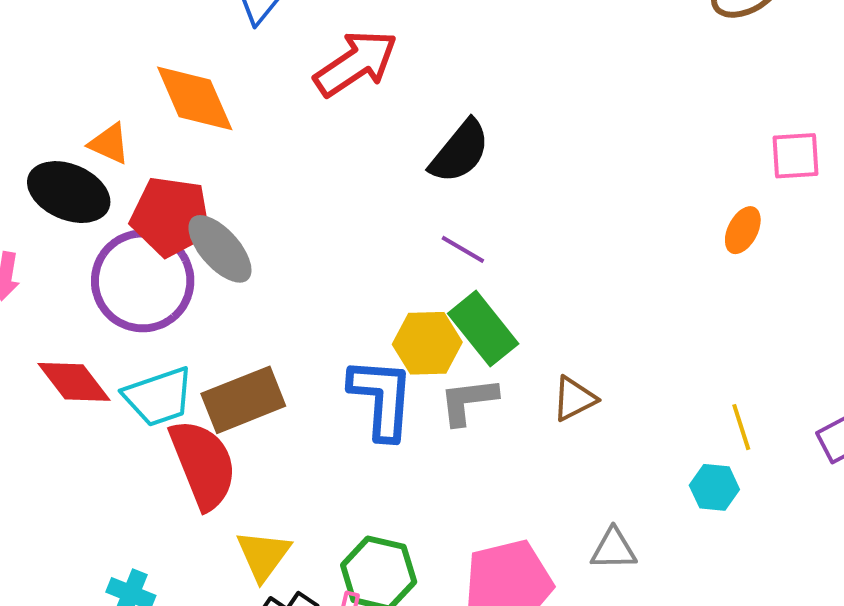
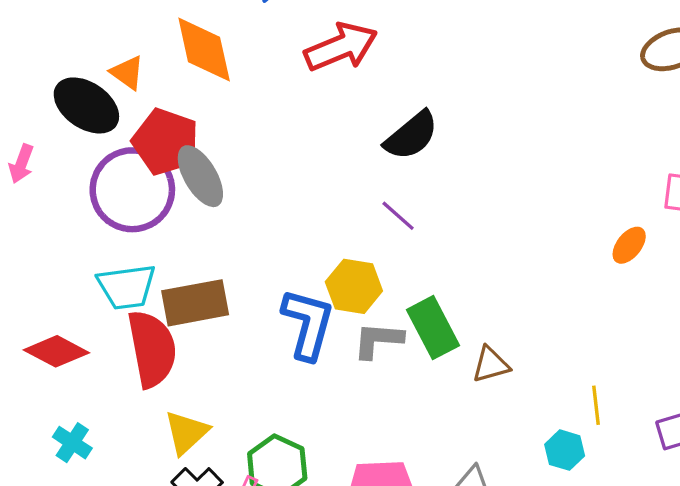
green rectangle: (483, 329) -> (433, 328), moved
red diamond: (74, 382) -> (56, 351), moved, turned -36
brown triangle: (574, 399) -> (491, 365), moved

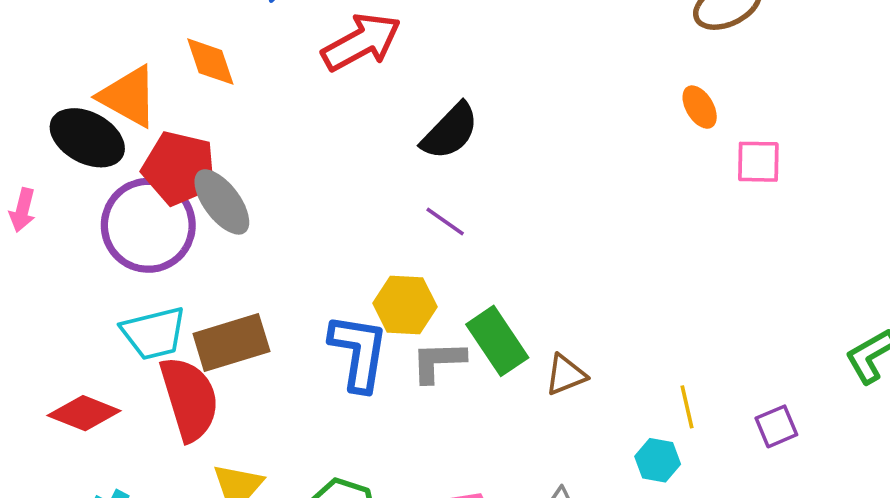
orange diamond: (204, 49) -> (210, 62), size x0.7
orange triangle: (127, 73) -> (128, 96), size x1.6
orange ellipse: (629, 245) -> (700, 107), moved, turned -63

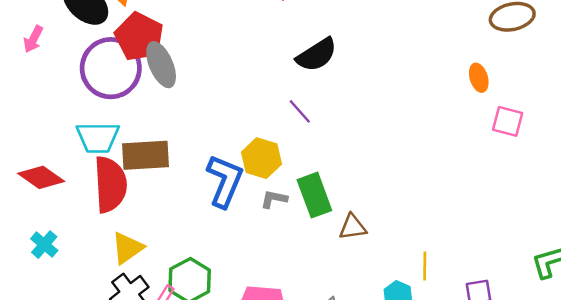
gray L-shape: (438, 361) -> (274, 199), size x0.7

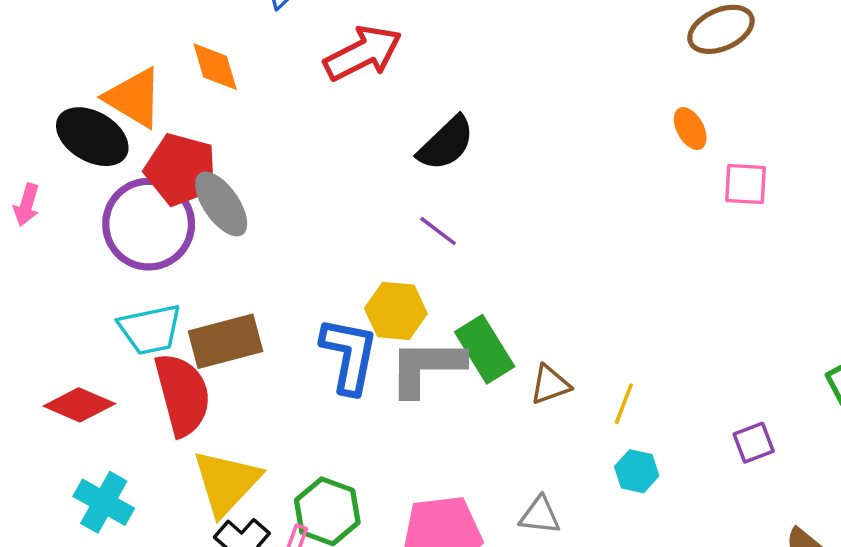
gray L-shape: (274, 199) -> (426, 367), size x2.0
cyan cross: (44, 245) -> (104, 502), size x1.4
yellow triangle: (127, 248) -> (226, 482), size x1.4
yellow line: (425, 266) -> (624, 404), moved, turned 32

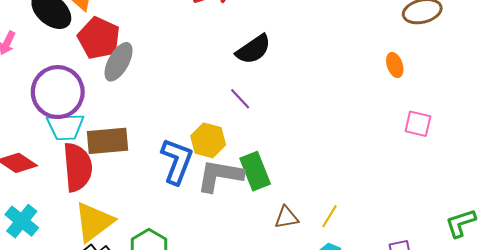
pink square: (745, 184) -> (418, 124), moved
gray ellipse: (221, 204) -> (119, 62), turned 54
purple circle: (149, 224) -> (58, 92), moved
brown triangle: (550, 385) -> (286, 217), moved

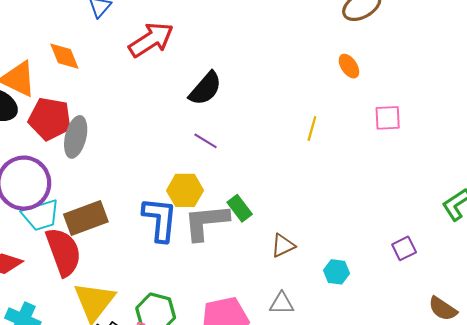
green rectangle: (255, 171) -> (240, 208), size x0.7
yellow line: (329, 216) -> (312, 128), moved

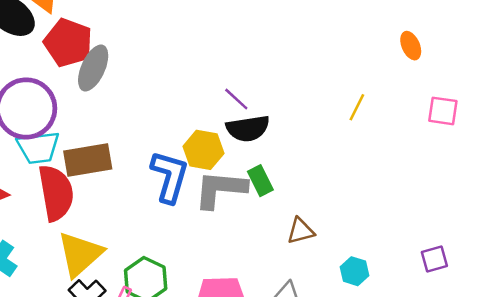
black semicircle: (205, 88) -> (248, 128), moved, turned 30

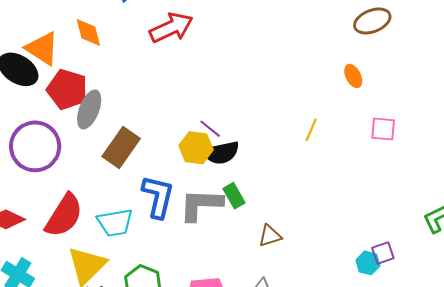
cyan trapezoid: (38, 148) -> (115, 223), moved
yellow hexagon: (203, 150) -> (196, 148), moved
brown rectangle: (88, 160) -> (121, 148), moved, turned -42
red semicircle: (56, 193) -> (64, 215), turned 45
cyan hexagon: (355, 271) -> (368, 263), moved

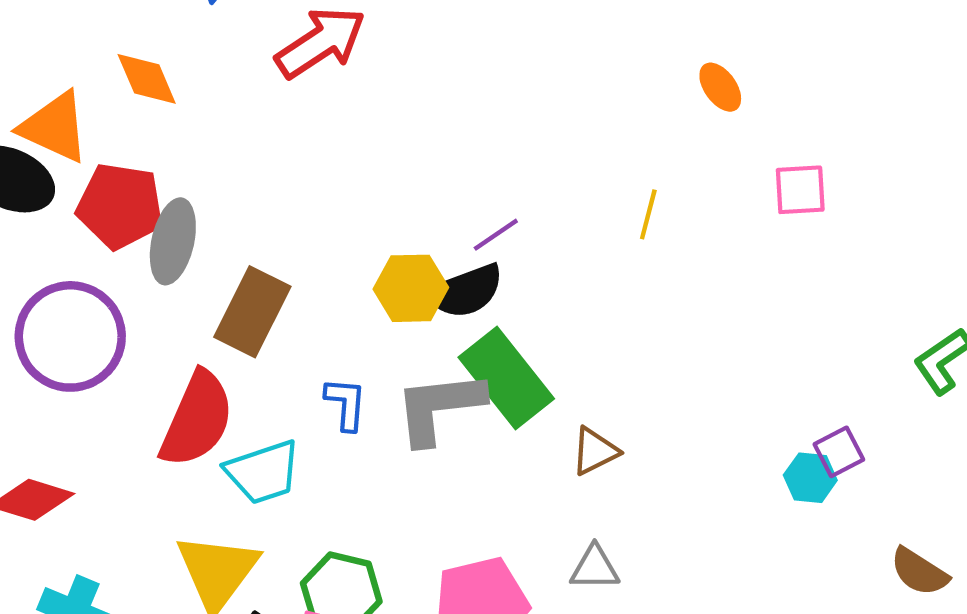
purple line: (210, 129) -> (496, 235), moved, turned -65
green rectangle: (234, 196) -> (506, 378), size x1.8
blue L-shape: (158, 197) -> (346, 404), size x0.6
red semicircle: (64, 215) -> (197, 419), moved

